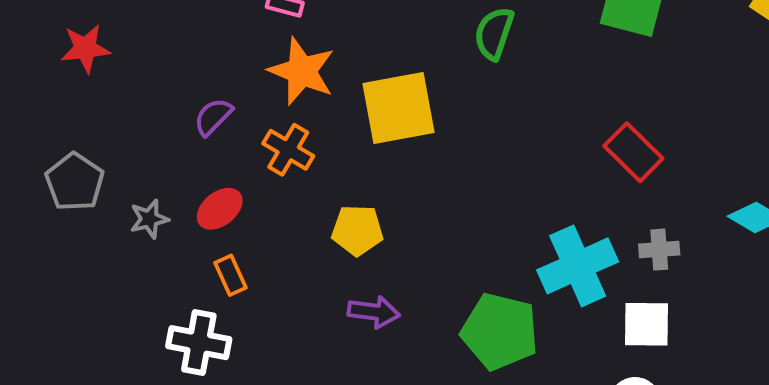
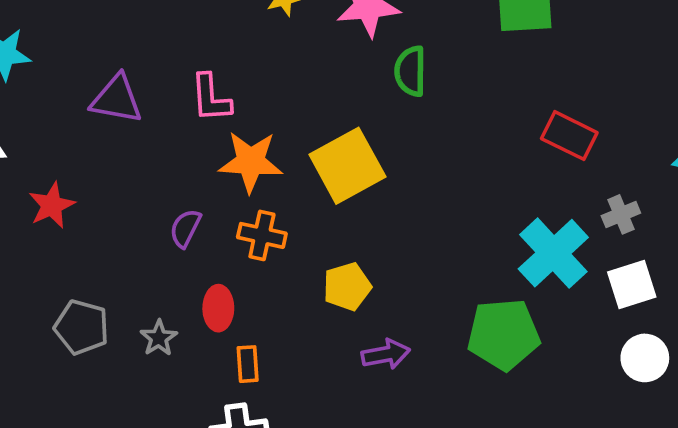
red ellipse: (220, 209) -> (218, 308), turned -33
orange rectangle: (231, 275) -> (248, 364), turned 39

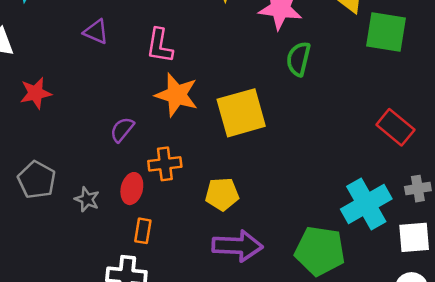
purple triangle: (117, 99) -> (96, 32), size x0.7
orange cross: (262, 235) -> (165, 164), moved, turned -32
gray star: (159, 338) -> (87, 199), turned -30
purple arrow: (386, 354) -> (237, 246), size x1.5

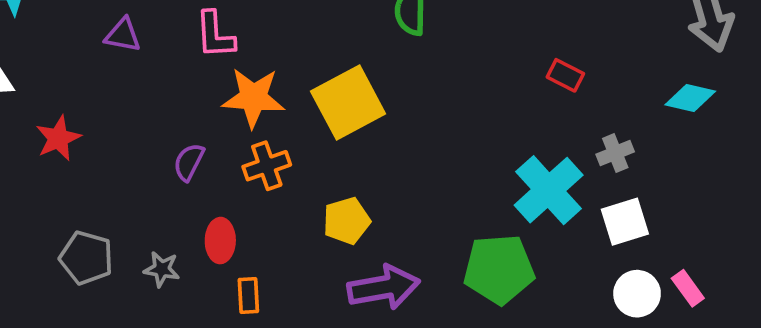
red rectangle: (395, 127) -> (565, 75), size x0.7
orange cross: (165, 164) -> (267, 166), moved

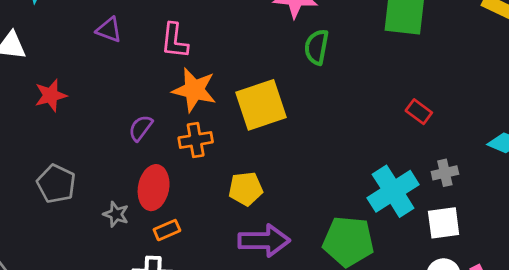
red ellipse: (220, 241) -> (154, 188), size x1.4
gray star: (162, 269) -> (116, 214), moved
orange rectangle: (248, 296) -> (167, 230), turned 60

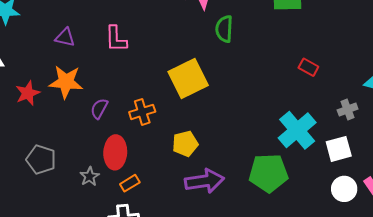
orange star: (194, 90) -> (66, 82), moved
gray cross: (445, 173) -> (348, 110), moved
gray star: (116, 214) -> (90, 176), turned 30

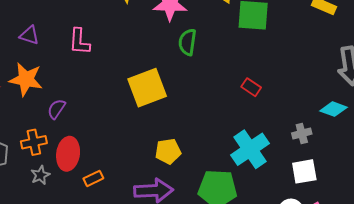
red rectangle: (308, 67) -> (251, 87), moved
orange cross: (142, 112) -> (34, 142), moved
yellow pentagon: (185, 144) -> (168, 151), moved
white square: (339, 149) -> (304, 171), moved
orange rectangle: (130, 183) -> (93, 178), moved

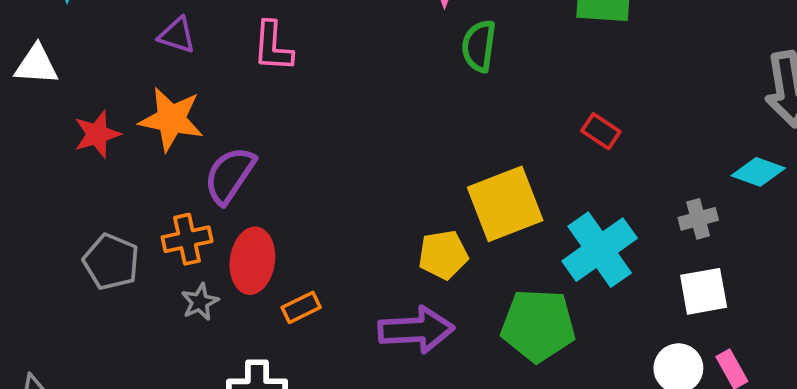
yellow square: (147, 88) -> (505, 204), moved
purple semicircle: (56, 109) -> (230, 175), size x1.5

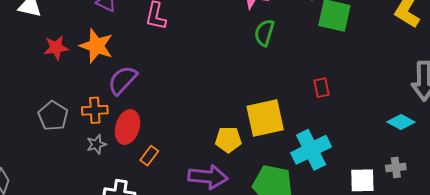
red rectangle: (601, 131) -> (322, 88), turned 36
gray cross: (698, 219) -> (396, 167), moved
orange rectangle: (301, 307) -> (149, 156), turned -36

